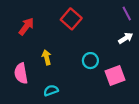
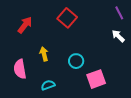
white arrow: (126, 38) -> (118, 36), turned -104
cyan circle: (90, 61) -> (76, 61), moved
pink square: (115, 75) -> (96, 79), moved

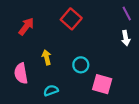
white arrow: (118, 36) -> (126, 38), turned -144
pink square: (96, 79) -> (102, 84), turned 36

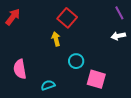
red arrow: (26, 26) -> (13, 17), moved
white arrow: (126, 38) -> (118, 36), turned 88
yellow arrow: (47, 57) -> (56, 39), moved

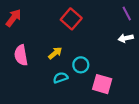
yellow arrow: (56, 39) -> (55, 53), moved, turned 64
pink semicircle: (20, 69) -> (21, 55), moved
cyan semicircle: (48, 85) -> (60, 78), moved

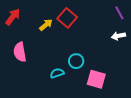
yellow arrow: (55, 53) -> (46, 25), moved

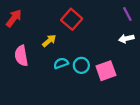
yellow arrow: (46, 25) -> (49, 41), moved
cyan semicircle: (57, 73) -> (61, 63), moved
pink square: (96, 79) -> (106, 71), moved, turned -36

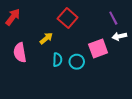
purple line: (127, 14) -> (113, 18), moved
cyan semicircle: (61, 63) -> (57, 60), turned 112
pink square: (106, 71) -> (98, 48), moved

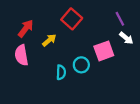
red arrow: (13, 17) -> (26, 28), moved
white arrow: (119, 36) -> (126, 38), turned -128
cyan semicircle: (57, 60) -> (61, 72), moved

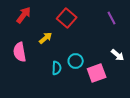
red arrow: (26, 28) -> (24, 15), moved
white arrow: (126, 38) -> (118, 55), moved
pink square: (104, 51) -> (97, 73), moved

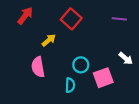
purple line: (112, 18) -> (119, 19), turned -56
pink semicircle: (20, 52) -> (38, 67), moved
cyan semicircle: (57, 68) -> (70, 85), moved

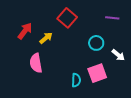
red arrow: (25, 16) -> (25, 31), moved
cyan circle: (81, 65) -> (96, 43), moved
cyan semicircle: (70, 85) -> (76, 80), moved

